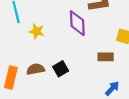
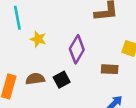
purple diamond: (77, 23) -> (77, 49), moved, turned 30

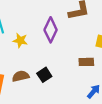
purple diamond: (77, 49) -> (51, 30), moved

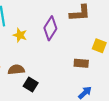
black square: (44, 75) -> (31, 84), moved, turned -32

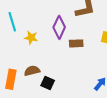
brown rectangle: (81, 63) -> (76, 43), moved

